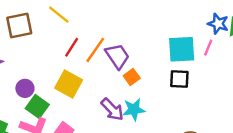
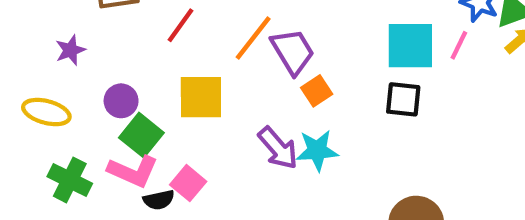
red line: (72, 47) -> (180, 25), moved
yellow square: (69, 84) -> (201, 97), turned -32

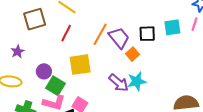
cyan square: (410, 46) -> (172, 27), size x0.7
black square: (403, 99) -> (147, 34), moved

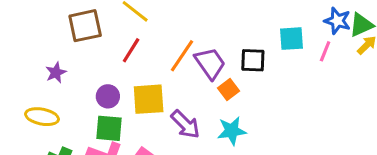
cyan square: (172, 27) -> (292, 39), moved
purple circle: (44, 71) -> (108, 96), moved
purple arrow: (119, 83) -> (185, 124), moved
green square: (55, 86) -> (109, 128), turned -30

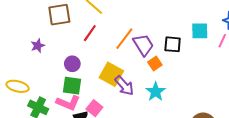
yellow square: (149, 99) -> (111, 74), moved, turned 30
yellow ellipse: (42, 117) -> (18, 86), moved
cyan star: (232, 131) -> (156, 92), turned -30

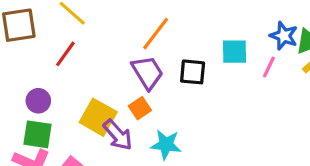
orange line: (124, 39) -> (156, 34), moved
orange square: (155, 63) -> (140, 108), moved
cyan star: (156, 92) -> (166, 145), turned -30

